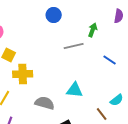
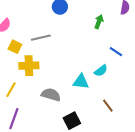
gray line: (74, 46) -> (41, 38), moved
cyan semicircle: (117, 100) -> (101, 71), moved

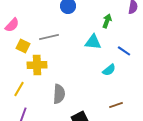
cyan triangle: (81, 82) -> (93, 42), moved
gray semicircle: (51, 95) -> (59, 94), turned 78
brown line: (108, 106) -> (116, 105), turned -72

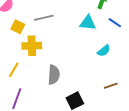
blue line: (124, 51) -> (115, 23), moved

